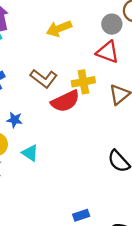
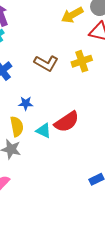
yellow arrow: (59, 29) -> (72, 15), moved
red semicircle: (65, 101) -> (67, 122), moved

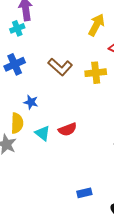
yellow arrow: (72, 15) -> (96, 25), turned 135
red semicircle: (67, 122) -> (68, 129), size x0.7

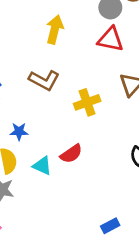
yellow arrow: (96, 25) -> (55, 30), moved
yellow cross: (96, 73) -> (87, 102), moved

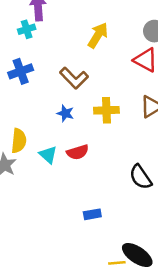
blue star: (19, 131) -> (65, 113), moved
blue rectangle: (110, 226) -> (92, 214), moved

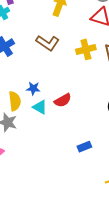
yellow cross: (106, 110) -> (86, 49), moved
blue star: (65, 113) -> (33, 88), moved

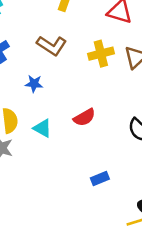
blue star: (33, 88) -> (34, 84), moved
red semicircle: (63, 100) -> (84, 117), moved

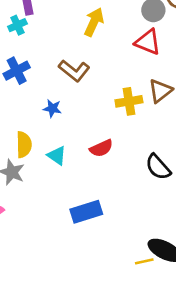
yellow cross: (101, 54) -> (129, 101), moved
blue rectangle: (100, 179) -> (86, 212), moved, size x1.6

